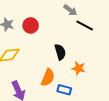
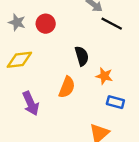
blue rectangle: (64, 90) -> (115, 102), moved

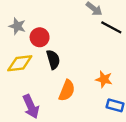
red circle: (46, 24) -> (40, 37), moved
black semicircle: (82, 56) -> (53, 60), moved

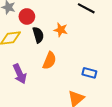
orange star: (104, 79) -> (61, 30), moved

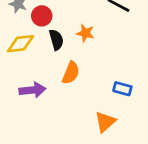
purple arrow: (20, 74) -> (32, 90), turned -72

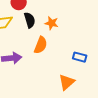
orange star: (85, 33) -> (52, 23), moved

